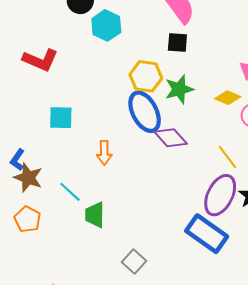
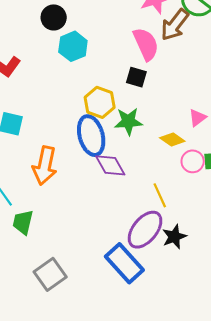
orange arrow: (104, 153) -> (45, 166), size x1.6
gray square: (134, 262) -> (50, 274), size x1.4

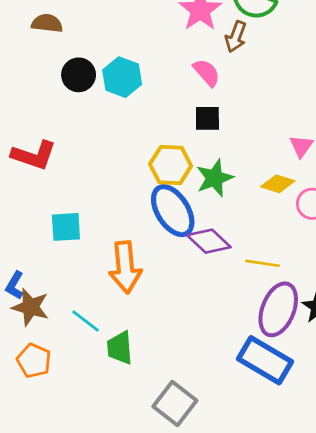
brown arrow: (175, 25) -> (236, 37), size x0.7
pink semicircle: (146, 44) -> (207, 73), size x0.7
cyan hexagon: (73, 46) -> (122, 77), moved
yellow line: (160, 195) -> (262, 263), moved, turned -40

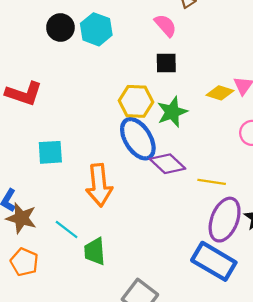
yellow diamond: (278, 184) -> (220, 93), moved

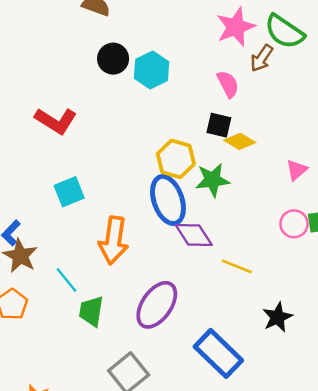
yellow diamond: (220, 93) -> (240, 141), moved
cyan square: (50, 152) -> (69, 192), turned -32
purple ellipse: (225, 220) -> (157, 305), moved

